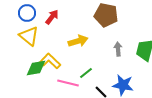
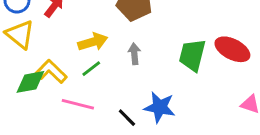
gray arrow: (118, 49) -> (134, 54), moved
green line: (86, 73) -> (91, 69), moved

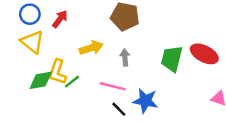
green line: (91, 69) -> (72, 82), moved
yellow L-shape: (51, 72) -> (58, 72), turned -115
pink line: (78, 104) -> (113, 86), moved

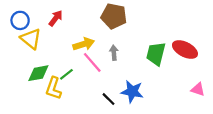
blue circle: (30, 14) -> (20, 20), moved
yellow L-shape: (58, 72) -> (53, 88), moved
pink line: (113, 86) -> (92, 62), moved, turned 35

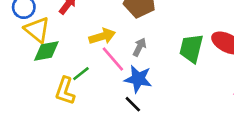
gray arrow: (114, 53) -> (139, 47), turned 32
green diamond: (38, 73) -> (46, 51), moved
blue star: (132, 92) -> (138, 79), moved

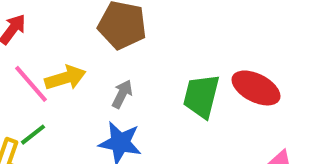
pink line: (113, 59) -> (31, 84), moved

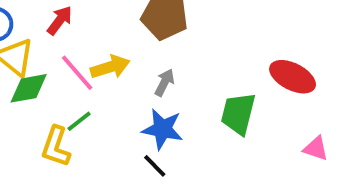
green trapezoid: (201, 96) -> (238, 114), moved

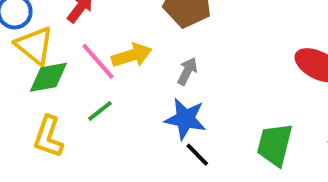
green trapezoid: (238, 114) -> (275, 145), moved
yellow L-shape: (56, 147) -> (48, 137), moved
black line: (155, 166) -> (197, 155), moved

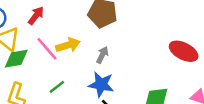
green line: (100, 111) -> (57, 87), moved

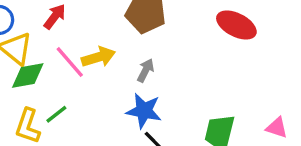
red ellipse: (184, 51) -> (236, 25), moved
green line: (57, 87) -> (56, 114), moved

